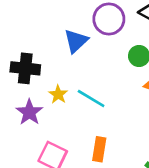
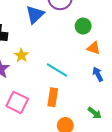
cyan line: (91, 98) -> (57, 70), moved

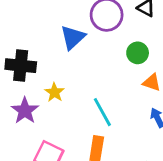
cyan line: (57, 70) -> (102, 112), turned 30

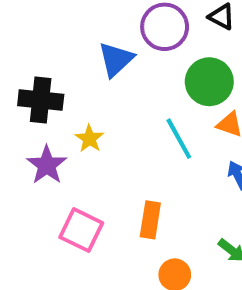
green circle: (138, 53) -> (209, 82), size x1.5
cyan line: (102, 112) -> (179, 139), moved

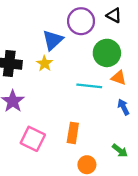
yellow star: (89, 139) -> (45, 64), moved
cyan line: (179, 139) -> (89, 86), turned -55

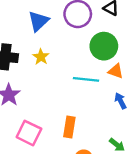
blue triangle: (53, 40) -> (38, 21), moved

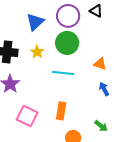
green circle: (104, 46) -> (67, 43), moved
cyan line: (86, 79) -> (63, 73), moved

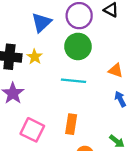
yellow star: (37, 52) -> (35, 57), moved

